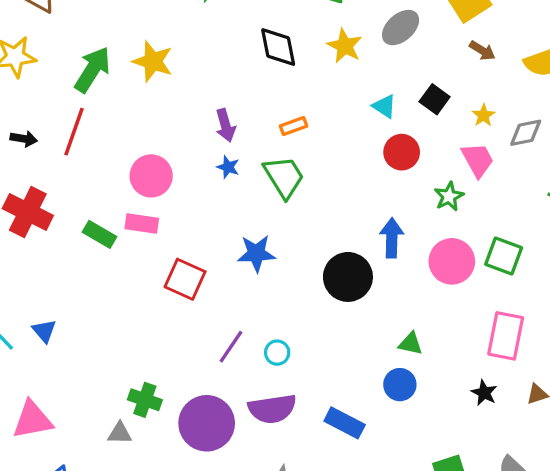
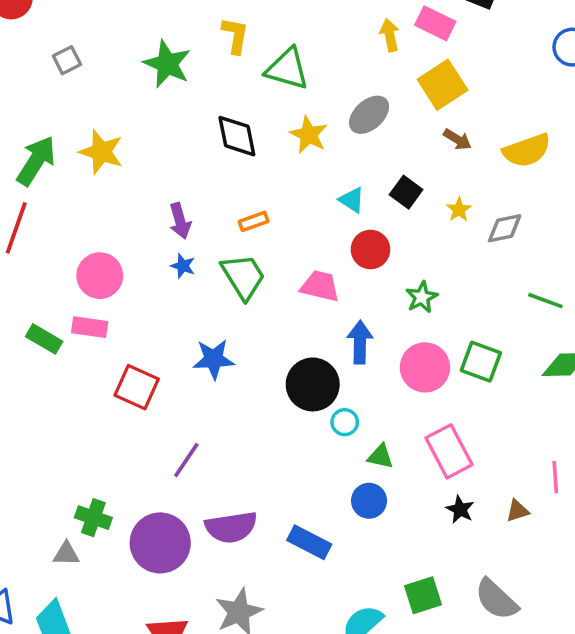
pink trapezoid: (478, 160) -> (320, 286), moved, turned -48
pink rectangle: (506, 336) -> (449, 451), moved, turned -39
cyan circle: (277, 353) -> (345, 422), moved

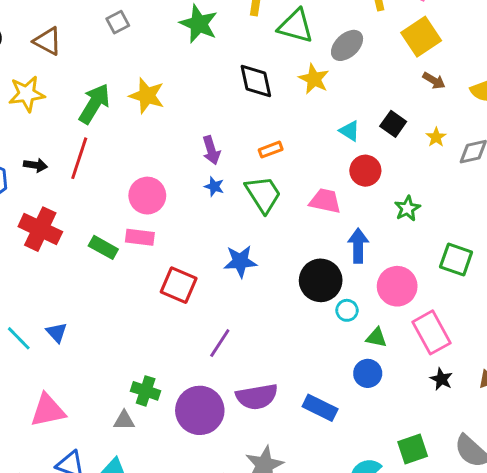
gray ellipse: (369, 115) -> (347, 45), moved
pink circle: (425, 367) -> (397, 286), moved

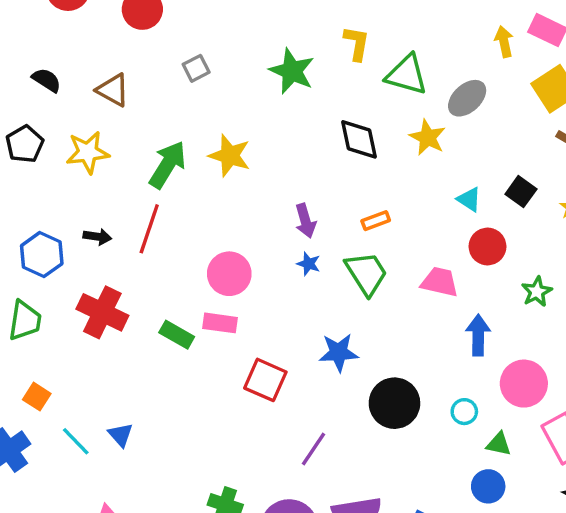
black circle: (321, 280) -> (394, 403), moved

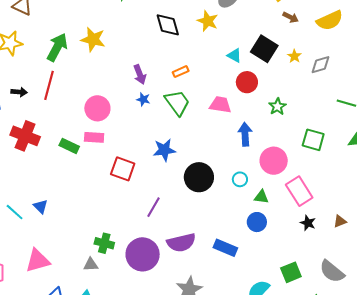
black square: (521, 192) -> (264, 49), size x1.5

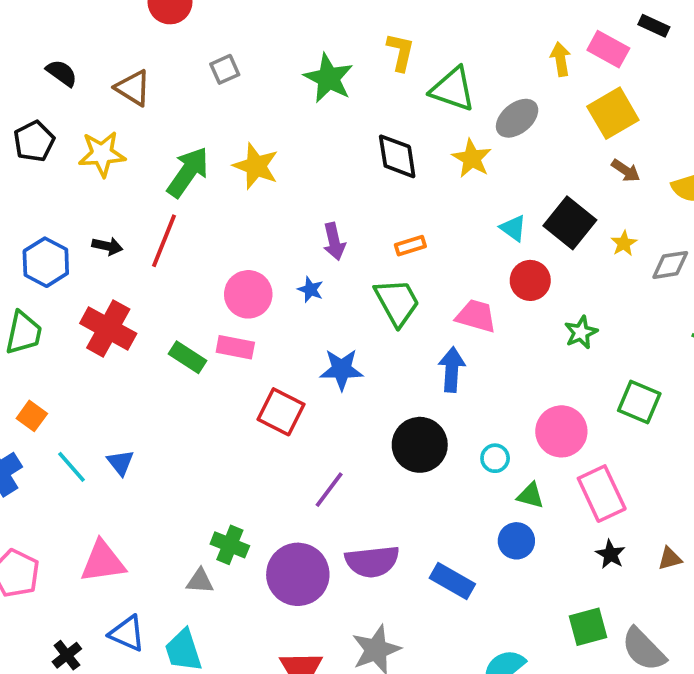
blue star: (143, 99) -> (310, 290), moved
blue arrow: (245, 134) -> (452, 370), moved
blue star: (164, 150) -> (341, 369), moved
green square: (291, 272) -> (588, 627), moved

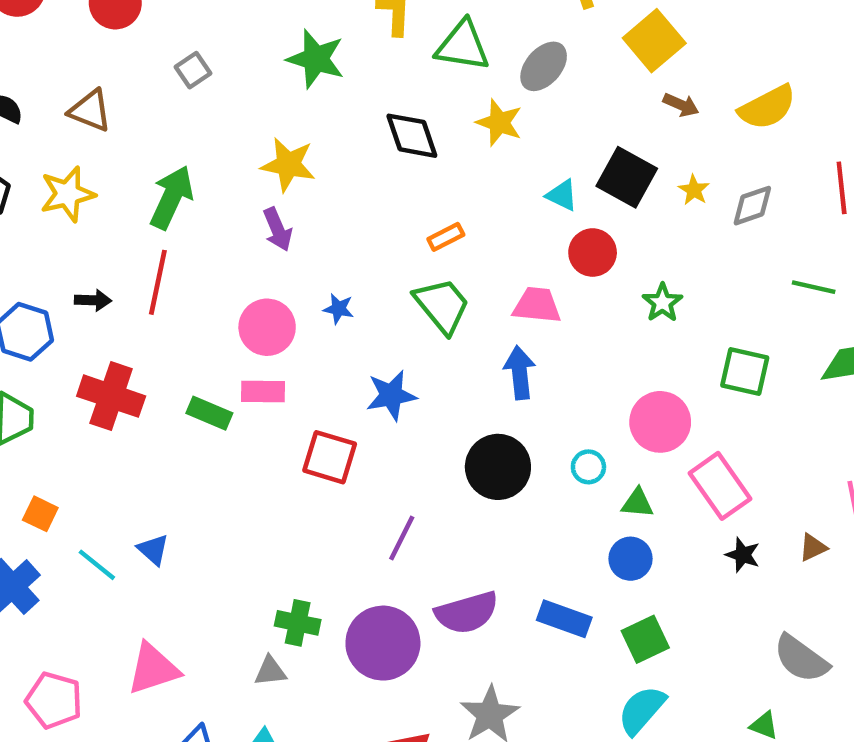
yellow star: (256, 166) -> (288, 165), moved
purple arrow: (334, 241) -> (278, 229), moved
green square: (588, 627) -> (645, 639), moved

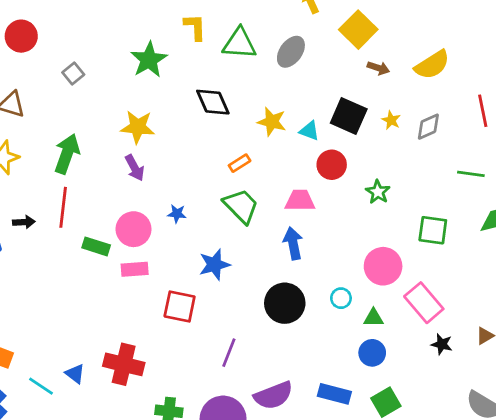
green star: (316, 59) -> (149, 60), turned 30
yellow star: (499, 123) -> (272, 122), moved
red cross: (111, 396) -> (124, 364), moved
green rectangle: (209, 413) -> (96, 246), moved

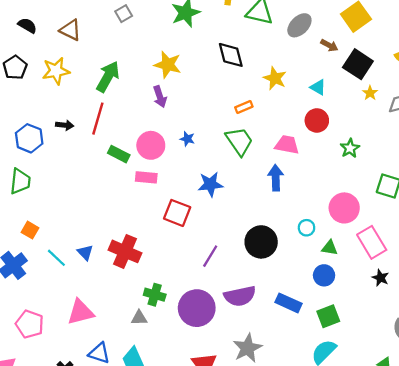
brown arrow: (378, 68) -> (329, 45), moved
black square: (349, 116) -> (358, 64), moved
cyan triangle: (309, 131) -> (318, 87), moved
black circle: (285, 303) -> (261, 242), moved

